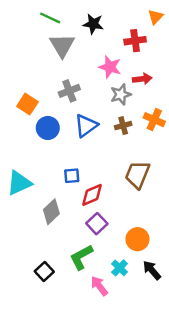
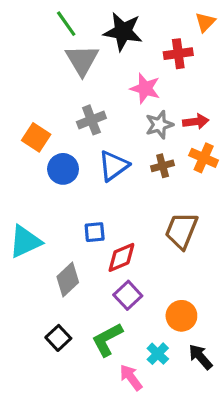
green line: (50, 18) -> (66, 24), turned 30
black star: (93, 24) -> (123, 32), size x1.4
red arrow: (142, 79) -> (196, 122), moved
black square: (44, 271) -> (58, 338), moved

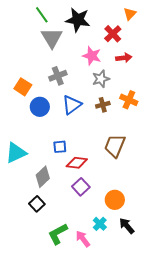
red cross: (178, 54) -> (113, 34), turned -36
red arrow: (196, 122) -> (124, 58), moved
red diamond: (121, 257) -> (77, 163), turned 30
black square: (58, 338) -> (37, 204), moved
green L-shape: (107, 339) -> (58, 234), moved

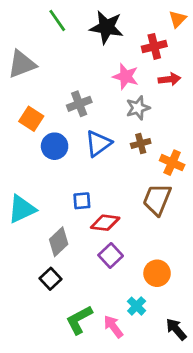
red cross: (113, 34) -> (154, 46), turned 30
gray triangle: (52, 38) -> (22, 64), moved, turned 40
orange cross: (129, 100) -> (172, 163), moved
black arrow: (127, 226) -> (176, 329), moved

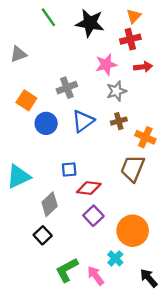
orange triangle: (178, 19) -> (134, 16), moved
gray triangle: (22, 64) -> (18, 54), size x0.7
pink star: (126, 76) -> (106, 65), turned -30
orange circle: (157, 273) -> (133, 231), size x1.4

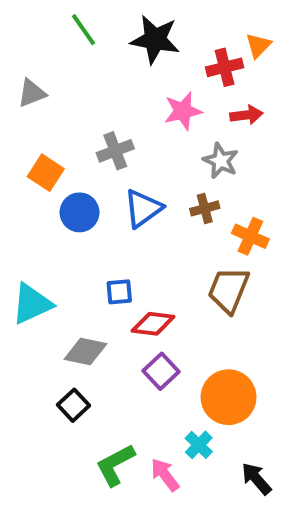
orange triangle: (134, 16) -> (258, 45), moved
gray star: (116, 91) -> (221, 161), moved, turned -30
gray diamond: (50, 204) -> (85, 351), turned 55

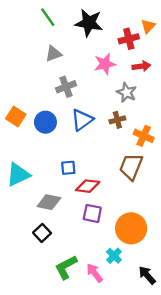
gray triangle: (32, 93) -> (53, 54), moved
orange square: (46, 173) -> (16, 116), moved
purple square: (161, 371) -> (92, 213), turned -36

